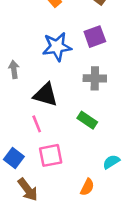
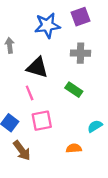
orange semicircle: (87, 187) -> (74, 148), turned -120

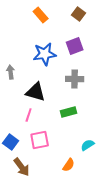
green rectangle: (74, 90) -> (69, 112), turned -49
pink line: (30, 93) -> (29, 115), turned 40
orange semicircle: (74, 148) -> (69, 165), turned 128

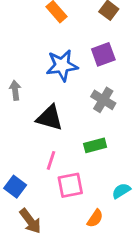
gray cross: (75, 79) -> (103, 100), turned 30
pink line: (29, 115) -> (51, 160), moved
pink square: (40, 140) -> (70, 185), moved

